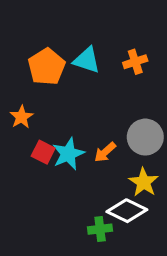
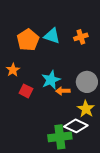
orange arrow: (105, 152) -> (63, 91), turned 40
cyan star: (68, 154) -> (51, 80), moved
green cross: (100, 229) -> (60, 137), size x1.6

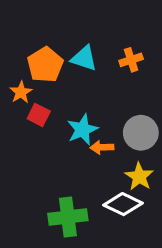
orange star: (13, 70) -> (21, 92), moved
red square: (26, 91) -> (39, 115), moved
green cross: (60, 137) -> (68, 217), moved

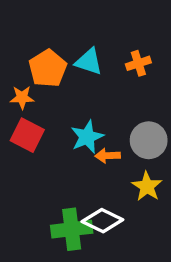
orange star: (21, 92) -> (22, 97), turned 30
red square: (39, 115) -> (27, 135), moved, size x1.4
white diamond: (123, 204) -> (102, 221), moved

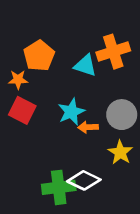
cyan triangle: (89, 62) -> (85, 66), moved
orange cross: (138, 63) -> (113, 52), size x1.6

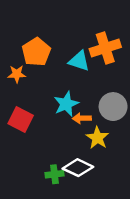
red square: (22, 110) -> (21, 120), moved
yellow star: (120, 152) -> (97, 138), moved
green cross: (59, 187) -> (54, 174), size x0.6

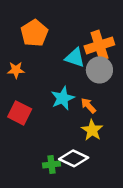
orange pentagon: (36, 52) -> (34, 33), moved
gray circle: (113, 107) -> (99, 70), moved
orange arrow: (82, 118) -> (88, 106), moved, turned 49

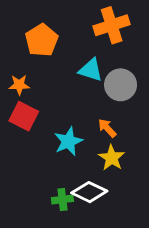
orange cross: (99, 45) -> (112, 25), moved
cyan star: (63, 98) -> (68, 141), moved
red square: (20, 113) -> (24, 116), moved

